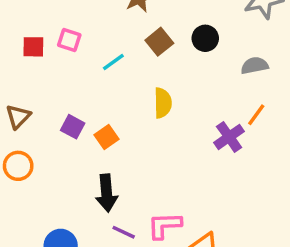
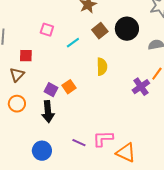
black circle: (205, 38) -> (127, 29), size x1.5
red square: (33, 47) -> (26, 56), moved
purple square: (73, 127) -> (51, 90), moved
black arrow: (107, 193) -> (48, 112), moved

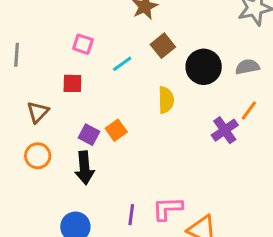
black circle: (127, 29) -> (204, 67), moved
red square: (26, 56) -> (72, 83), moved
purple line: (79, 143) -> (131, 215), turned 72

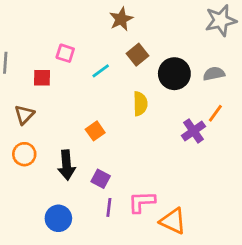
red square: (72, 83) -> (42, 78), moved
purple square: (89, 135) -> (101, 179), moved

